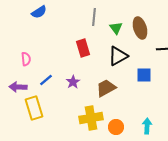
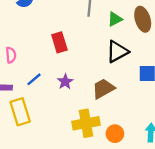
green triangle: (116, 28) -> (115, 19), turned 40
red rectangle: (83, 48) -> (59, 42), moved

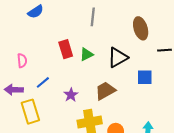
green triangle: (115, 19) -> (87, 54), moved
purple star: (65, 82) -> (71, 95), moved

